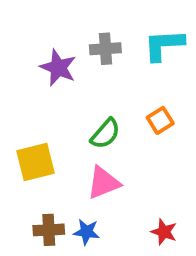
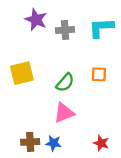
purple star: (58, 68) -> (36, 20), moved
orange square: (160, 120) -> (99, 74), turned 35
yellow square: (36, 162) -> (22, 73), moved

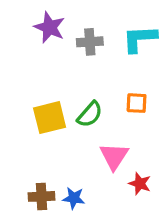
yellow square: (22, 73) -> (50, 118), moved
pink triangle: (64, 113) -> (114, 156), moved, turned -35
red star: (101, 143) -> (140, 184), moved

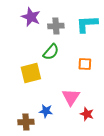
green semicircle: (90, 114) -> (51, 52), moved
blue star: (74, 198) -> (46, 111), moved

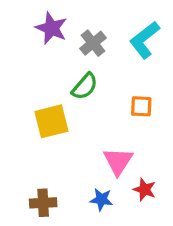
cyan L-shape: (87, 24) -> (145, 40), turned -35
gray cross: (56, 26) -> (93, 43), turned -35
blue star: (46, 111) -> (101, 199), moved

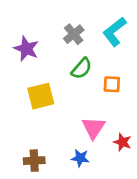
purple star: (51, 28) -> (26, 49), moved
green semicircle: (85, 86) -> (82, 68), moved
red star: (145, 190) -> (122, 142), moved

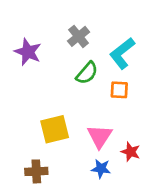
cyan L-shape: (114, 32) -> (122, 53), moved
yellow square: (41, 96) -> (55, 129), moved
blue star: (80, 158) -> (101, 169), moved

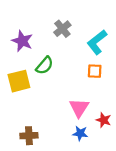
green semicircle: (87, 73) -> (45, 65), moved
yellow square: (55, 129) -> (19, 81), moved

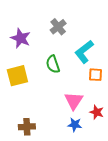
cyan L-shape: (97, 42) -> (84, 52), moved
green semicircle: (45, 65) -> (53, 64), moved, turned 120
orange square: (95, 71) -> (96, 75), moved

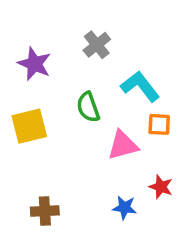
cyan L-shape: (84, 52) -> (140, 86), turned 90
pink triangle: (74, 101) -> (123, 145), moved, turned 42

